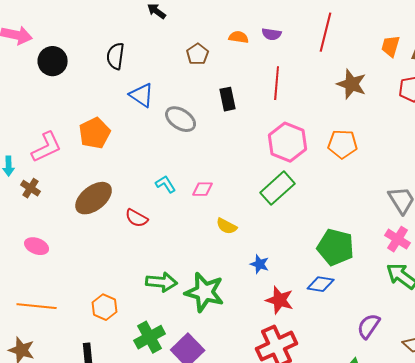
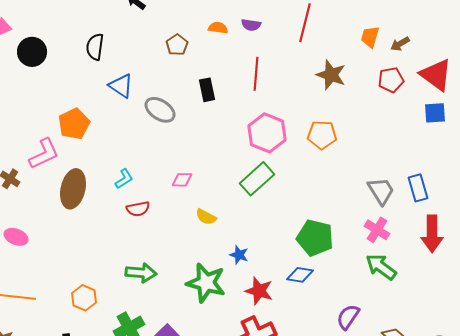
pink L-shape: (47, 147) -> (44, 154), moved
cyan L-shape: (166, 184) -> (124, 179), moved, turned 90
brown ellipse: (94, 198) -> (73, 189), turned -39
red semicircle: (137, 218) -> (138, 209), moved, turned -40
green star: (205, 292) -> (206, 283), moved

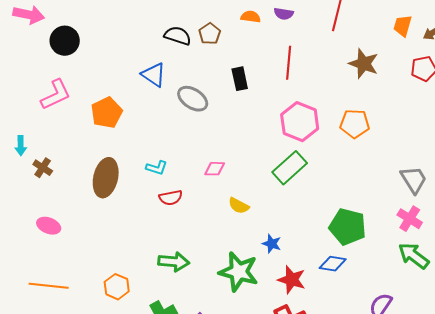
black semicircle: (95, 47) -> (178, 36), moved, turned 100
pink L-shape: (44, 154) -> (56, 95), moved
cyan L-shape: (124, 179) -> (157, 168), turned 50

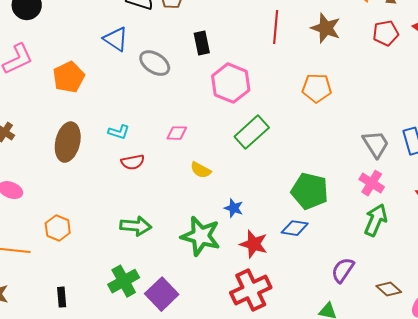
red line: (289, 63) -> (276, 27), moved
pink hexagon: (300, 122) -> (231, 83), moved
green arrow: (414, 256) -> (376, 220), turned 76
orange hexagon: (117, 287) -> (58, 228), moved

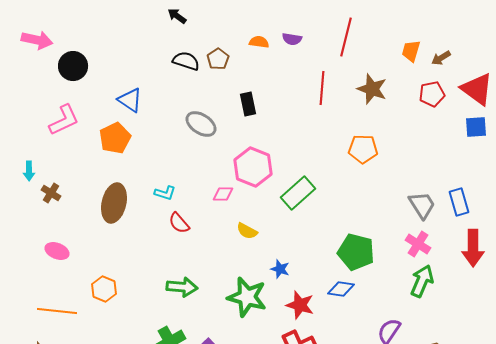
blue triangle: (116, 39) -> (130, 100), moved
pink hexagon: (231, 83) -> (253, 167), moved
red semicircle: (133, 162) -> (179, 223), turned 60

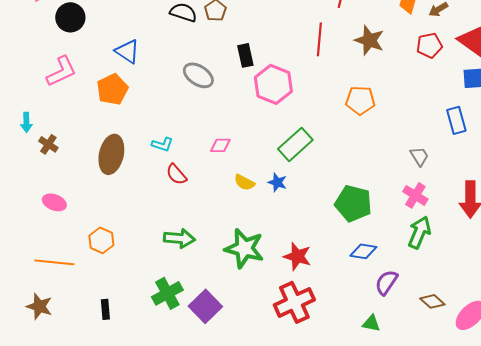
pink hexagon: (253, 167) -> (273, 84), moved
blue rectangle: (459, 202) -> (456, 120), moved
gray trapezoid: (422, 205) -> (419, 156), size x0.7
blue star: (280, 269) -> (277, 182), moved
blue diamond: (341, 289) -> (363, 251), moved

